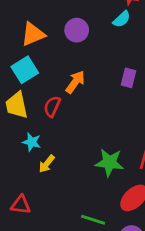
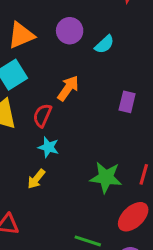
cyan semicircle: (122, 19) -> (104, 44), moved
purple rectangle: (129, 78) -> (127, 102), moved
cyan star: (32, 142) -> (48, 147), moved

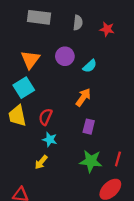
orange triangle: (21, 35) -> (30, 59), turned -30
orange arrow: (68, 88) -> (83, 97), moved
purple rectangle: (127, 102) -> (89, 127), moved

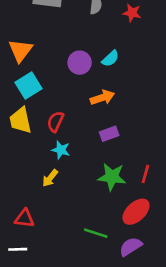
purple circle: (65, 56) -> (80, 63), moved
orange triangle: (30, 59) -> (20, 51), moved
orange arrow: (83, 97) -> (102, 98), turned 36
purple rectangle: (89, 127) -> (109, 134), turned 56

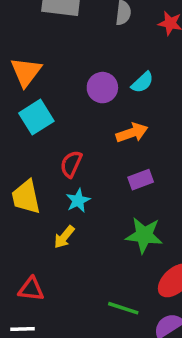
yellow trapezoid: (20, 120) -> (26, 197), moved
cyan star: (61, 150) -> (78, 200), turned 30

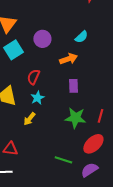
cyan semicircle: (142, 82) -> (81, 37), moved
purple circle: (102, 88) -> (42, 39), moved
purple rectangle: (141, 180) -> (73, 86), turned -72

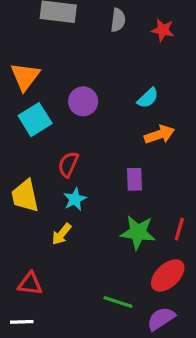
orange arrow: (68, 59) -> (159, 135), moved

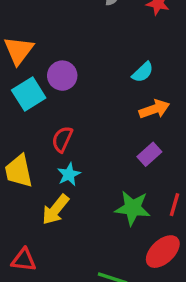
purple circle: (83, 101) -> (62, 76), moved
purple rectangle: (135, 179) -> (149, 154), moved, turned 50
yellow arrow: (62, 234) -> (56, 210), size x1.4

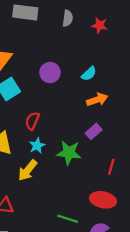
purple circle: (62, 76) -> (50, 73), moved
green star: (133, 208) -> (69, 153), moved
red ellipse: (163, 252) -> (103, 200), turned 55

